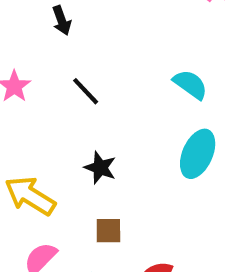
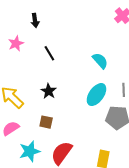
black arrow: (62, 20) -> (35, 20), moved

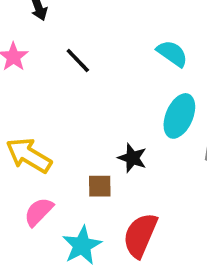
black star: (49, 91) -> (132, 158), moved

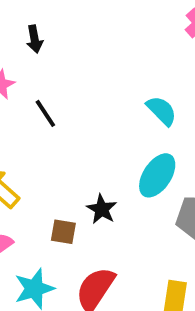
black line: (78, 61) -> (45, 113), moved

